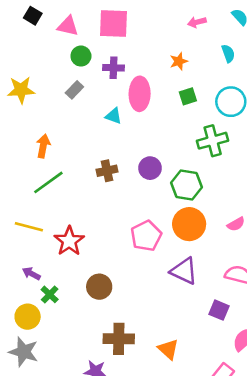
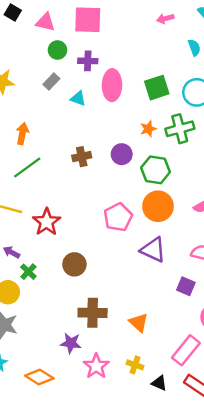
orange star: (179, 61) -> (148, 129), moved
green square: (188, 96) -> (157, 88), size x1.5
cyan triangle: (114, 116) -> (78, 98), moved

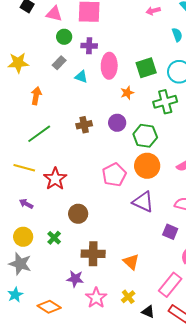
orange star: (148, 129) -> (127, 93), moved
orange arrow: (22, 134) -> (36, 96), moved
green cross: (28, 272) -> (54, 238), moved
yellow cross: (135, 365) -> (128, 297), turned 32

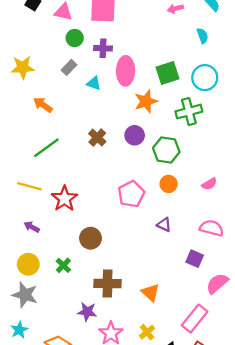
orange star: (127, 93) -> (146, 101), size x1.5
orange arrow: (36, 96) -> (43, 105), turned -66
brown cross: (84, 125) -> (97, 138), turned -35
orange circle: (147, 166) -> (169, 184), size x0.6
purple triangle: (143, 202) -> (164, 225), size x0.6

